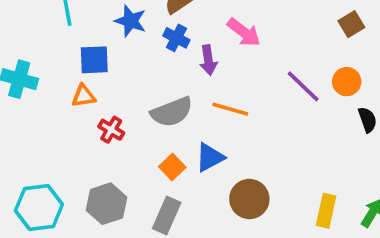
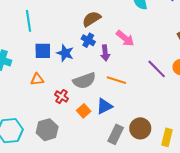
blue star: (130, 21) -> (65, 53), moved
orange triangle: (84, 96) -> (37, 79), moved
red cross: (111, 130) -> (62, 96), moved
brown circle: (249, 199) -> (140, 128), moved
gray rectangle: (167, 215) -> (116, 134), moved

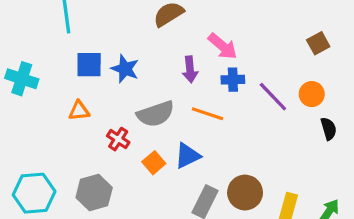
blue cross: (88, 40) -> (233, 80), moved, turned -32

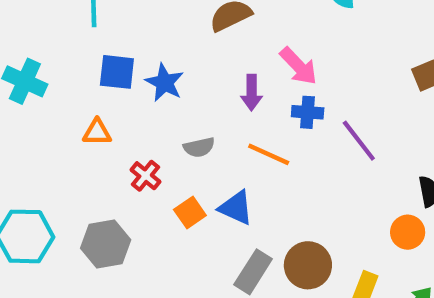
orange circle: (312, 94) -> (408, 232), moved
gray semicircle: (156, 114) -> (199, 147), size x0.6
blue triangle: (187, 156) -> (236, 208), turned 44

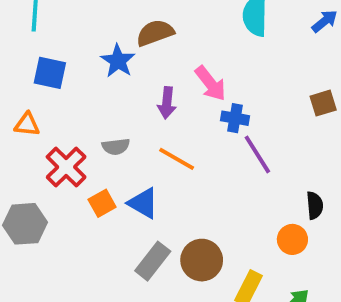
blue star: (165, 83) -> (118, 61), moved
blue cross: (308, 112) -> (235, 118), moved
red cross: (146, 176) -> (66, 167), size x1.5

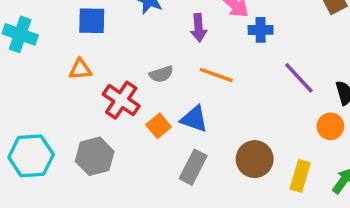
purple line: (257, 154) -> (299, 78), moved
gray rectangle: (153, 261) -> (193, 167), moved

